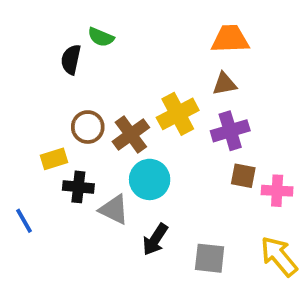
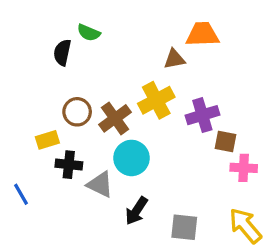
brown triangle: (225, 84) -> (174, 59), moved
brown square: (243, 176) -> (225, 141), moved

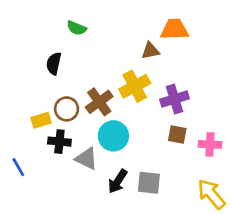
black semicircle: (62, 52) -> (54, 63), moved
brown circle: (77, 112) -> (67, 109), moved
brown square: (225, 141) -> (177, 134), moved
gray square: (184, 227) -> (149, 183), moved

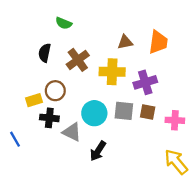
orange trapezoid: (174, 29) -> (158, 42), moved, turned 100
yellow cross: (135, 86) -> (112, 72), turned 30
brown cross: (99, 102) -> (78, 60), moved
gray square: (149, 183) -> (124, 111), moved

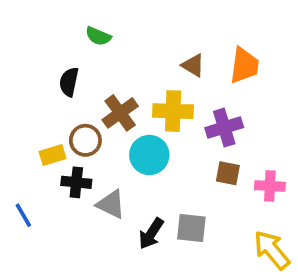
brown triangle: (125, 42) -> (193, 65), turned 42
brown cross: (78, 60) -> (120, 113), moved
gray square: (124, 111) -> (191, 228), moved
cyan circle: (94, 113) -> (149, 155), moved

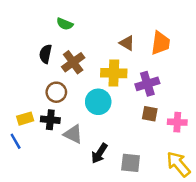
brown cross: (120, 113) -> (73, 62), moved
yellow rectangle: (53, 155) -> (25, 119), moved
gray square: (191, 228) -> (131, 163), moved

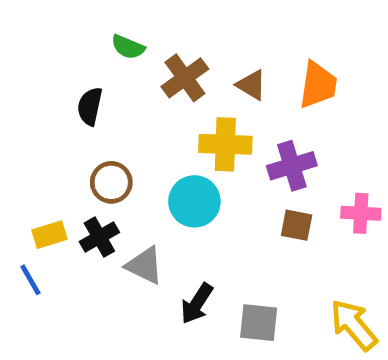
brown cross: (73, 62) -> (185, 78), moved
black cross: (50, 120) -> (99, 237), turned -36
pink cross: (177, 122) -> (361, 213), moved

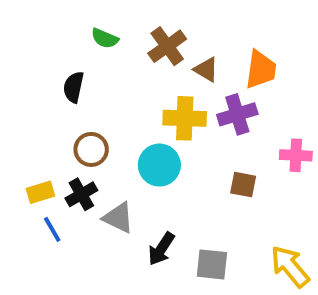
brown cross: (185, 78) -> (167, 46), moved
purple cross: (292, 166) -> (237, 114), moved
pink cross: (361, 213) -> (296, 155), moved
blue line: (30, 280) -> (52, 229), moved

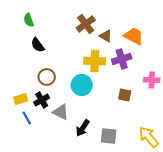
green semicircle: (105, 38) -> (29, 20), moved, turned 48
orange trapezoid: (261, 70) -> (134, 36), turned -70
black semicircle: (74, 87) -> (38, 45), turned -49

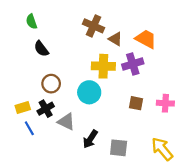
brown cross: (86, 24) -> (94, 26), turned -30
pink cross: (152, 80) -> (165, 103), moved

